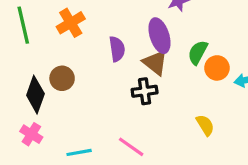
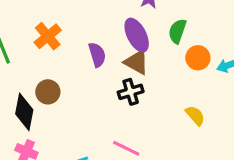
green semicircle: (198, 52) -> (177, 31), moved

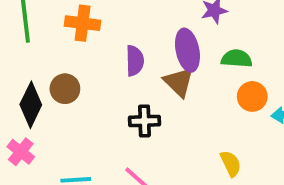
green semicircle: (177, 31) -> (237, 59), turned 60
orange cross: (48, 36) -> (83, 23), turned 32
black cross: (131, 92) -> (144, 121), moved

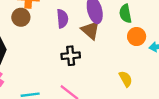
green semicircle: (237, 59) -> (125, 14), turned -102
brown circle: (65, 89) -> (21, 17), moved

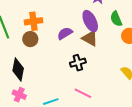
purple semicircle: (62, 19) -> (65, 33), turned -105

